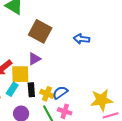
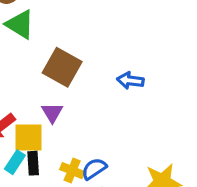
purple triangle: (34, 59) -> (52, 113), turned -32
black rectangle: (31, 90) -> (33, 163), moved

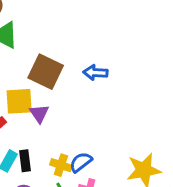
blue arrow: (130, 81) -> (95, 73), moved
yellow square: (28, 137) -> (19, 101), moved

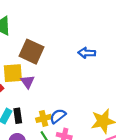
blue arrow: (95, 73) -> (87, 53), moved
yellow cross: (61, 165) -> (44, 118), turned -32

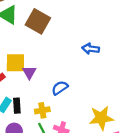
brown square: (32, 52) -> (38, 21), moved
blue semicircle: (58, 116) -> (60, 88), moved

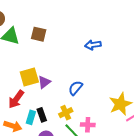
brown square: (38, 21) -> (39, 34), size x0.7
purple triangle: (29, 72) -> (44, 82), turned 40

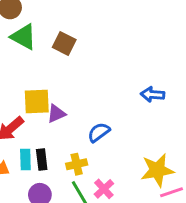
blue arrow: (93, 45) -> (152, 94), moved
cyan rectangle: (31, 117) -> (25, 159), turned -32
pink cross: (88, 125) -> (104, 189), turned 32

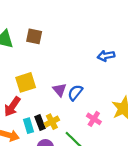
purple triangle: (56, 114) -> (60, 90), moved, turned -32
yellow cross: (77, 164) -> (52, 122), moved
pink cross: (104, 189) -> (94, 119), moved

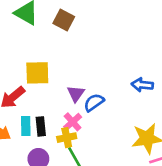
blue arrow: (106, 56) -> (142, 85), moved
pink cross: (94, 119) -> (73, 122), moved
yellow cross: (52, 122) -> (67, 138), moved

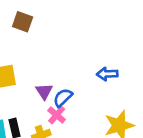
pink cross: (73, 122) -> (57, 115), moved

